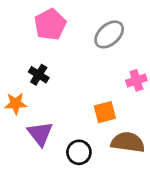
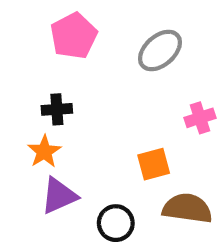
black cross: (39, 75) -> (57, 109), turned -36
orange star: (16, 103) -> (44, 152), moved, turned -30
purple triangle: (40, 134) -> (59, 196), turned 44

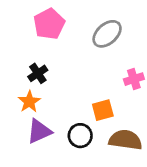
black cross: (57, 109) -> (38, 73), turned -30
black circle: (116, 223) -> (80, 136), moved

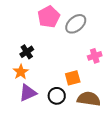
pink pentagon: (49, 24) -> (49, 17), moved

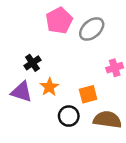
orange star: (21, 72) -> (49, 87), moved
purple triangle: (28, 93) -> (22, 92), moved, turned 42

